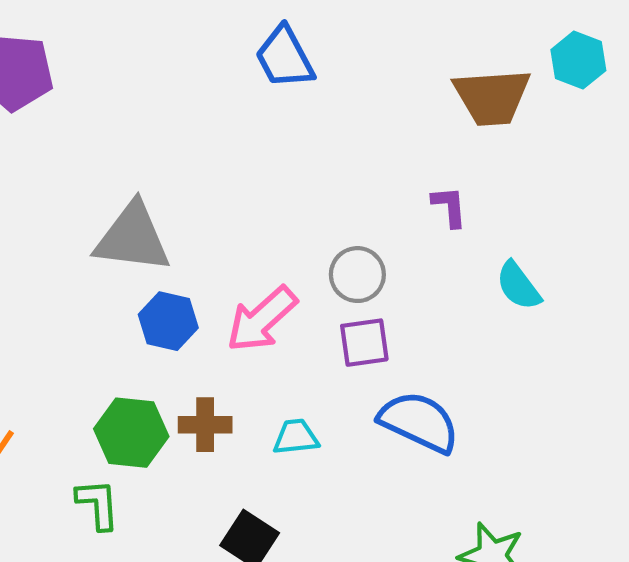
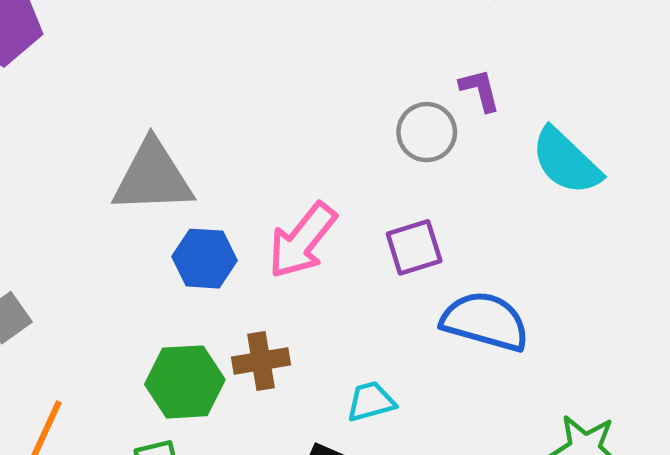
gray circle: (357, 275) -> (427, 132), moved
cyan semicircle: (518, 286) -> (566, 161), size x1.4
cyan trapezoid: (296, 437) -> (371, 401), moved

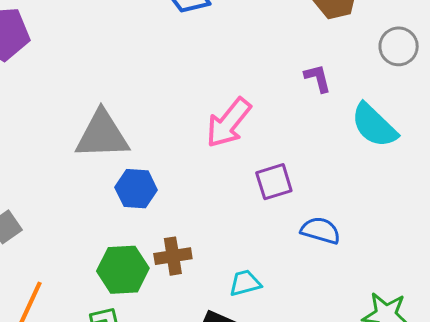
gray circle: (427, 132) -> (399, 46), moved
pink arrow: (302, 241) -> (229, 123), moved
blue semicircle: (485, 321) -> (321, 230), size x0.7

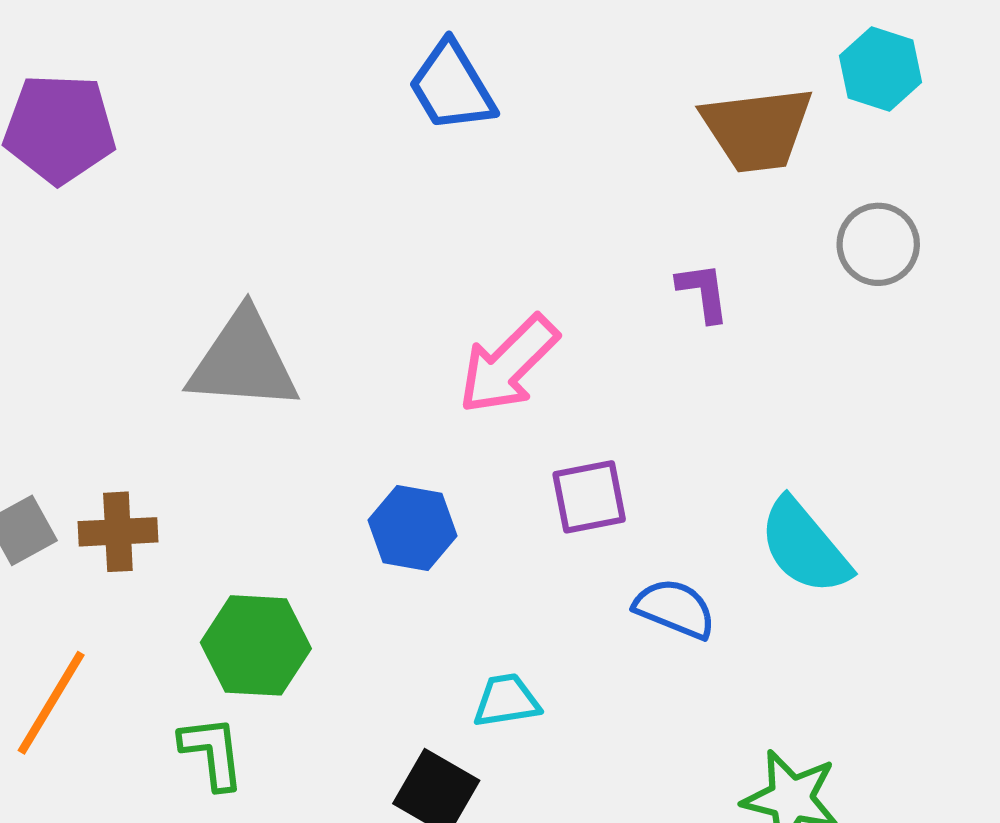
cyan semicircle: (374, 125) -> (804, 547), moved
blue hexagon: (136, 189) -> (413, 528), moved
brown cross: (173, 256) -> (118, 532), moved

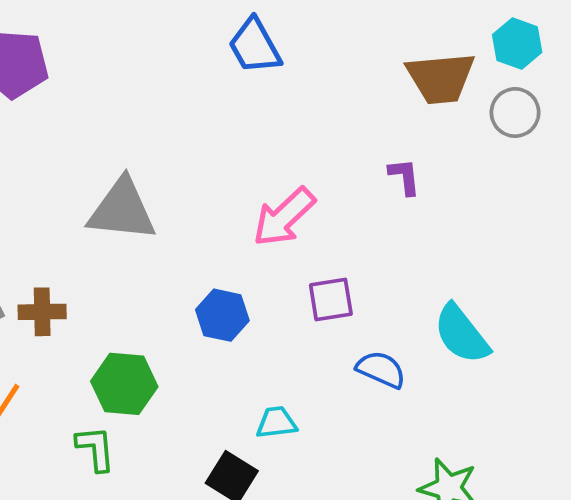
gray circle: (878, 244) -> (515, 113), moved

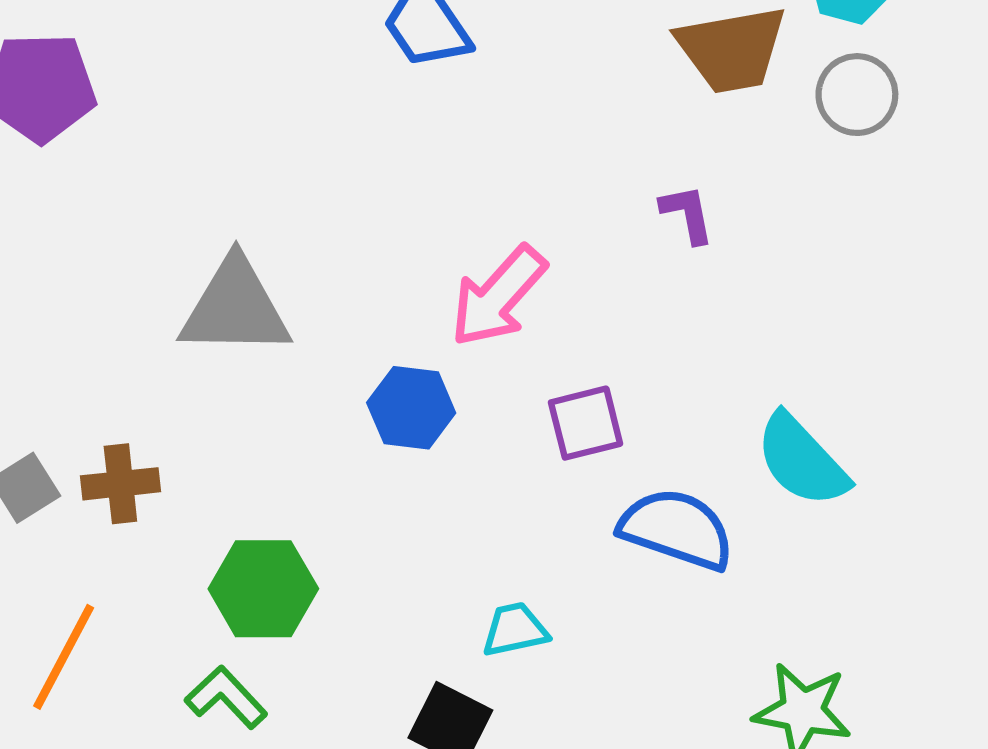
blue hexagon: (222, 315) -> (411, 408), moved
blue semicircle: (381, 369) -> (677, 529), size x1.4
green L-shape: (96, 449) -> (226, 697), turned -33

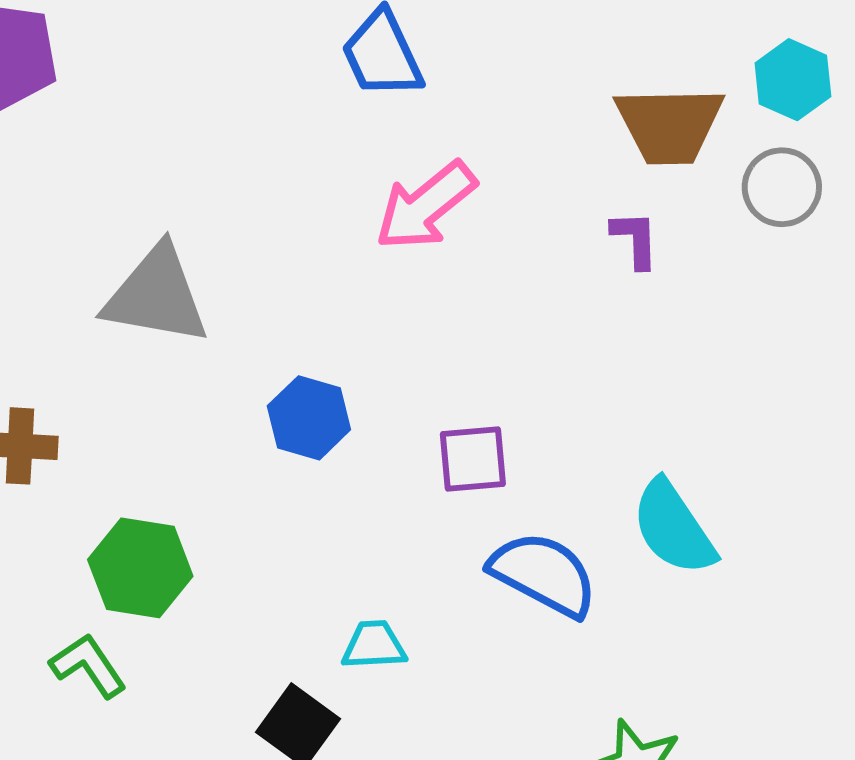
purple L-shape: (687, 214) -> (635, 239), moved
pink arrow: (498, 296) -> (426, 206), moved

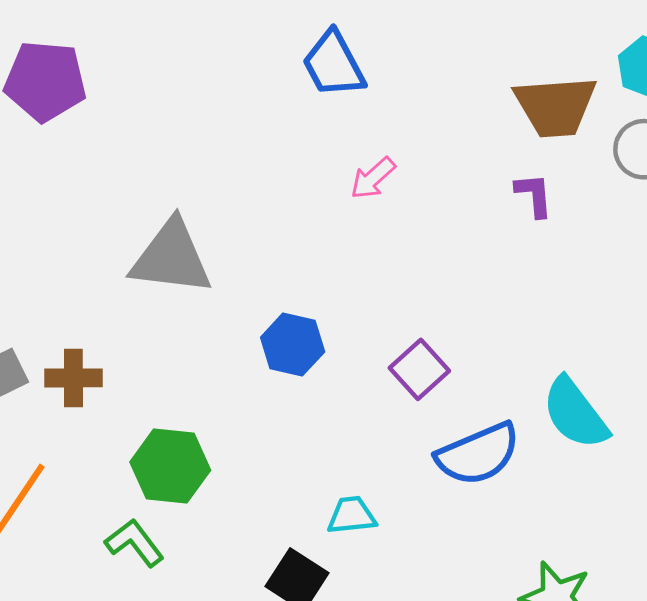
pink arrow: (426, 206) -> (373, 178), size x0.6
purple square: (473, 459) -> (419, 369), turned -34
blue semicircle: (544, 574) -> (478, 454), turned 132

